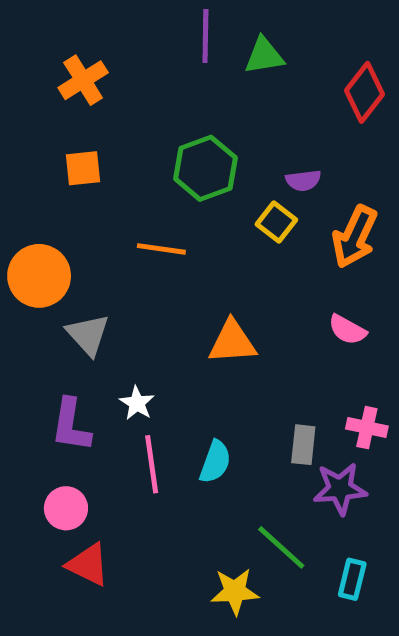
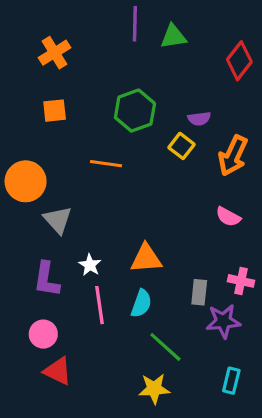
orange triangle: (232, 342) -> (146, 258), moved
green line: (281, 547) -> (165, 347), moved

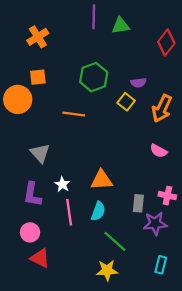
orange circle: (26, 181) -> (18, 99), moved

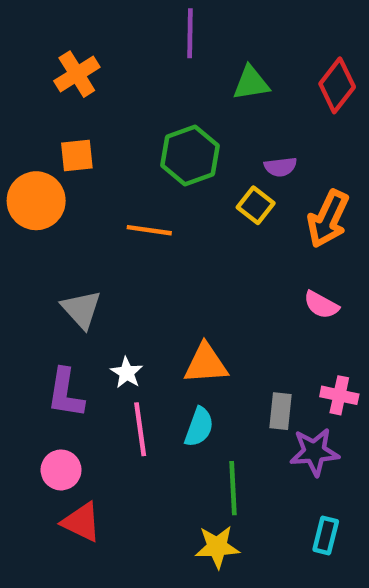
green triangle: (121, 26) -> (251, 83), moved
green line: (115, 241) -> (233, 488), turned 45

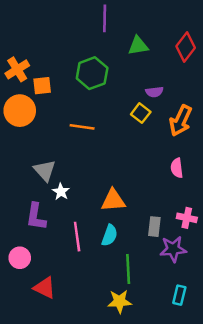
orange cross: (77, 74) -> (17, 69), moved
green hexagon: (190, 155) -> (92, 73), moved
pink semicircle: (321, 305) -> (177, 168), turned 54
white star: (127, 373) -> (61, 192), moved
pink circle: (61, 470) -> (20, 258), moved

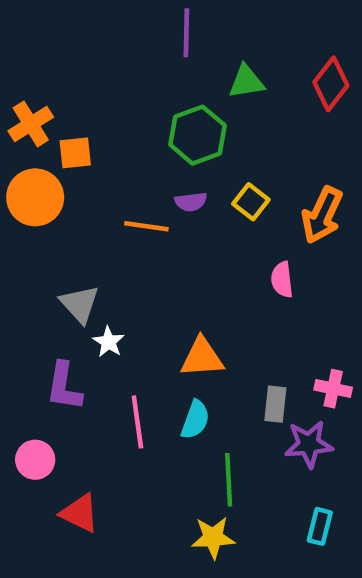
green hexagon: (92, 73) -> (197, 135), moved
purple semicircle: (154, 92) -> (191, 202), moved
pink semicircle: (177, 168) -> (282, 280), moved

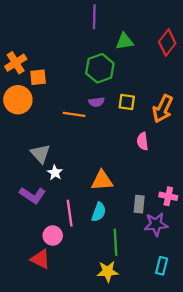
yellow square: (251, 202) -> (127, 102), turned -30
purple L-shape: (64, 386) -> (32, 195), turned -65
pink circle: (35, 460) -> (53, 236), moved

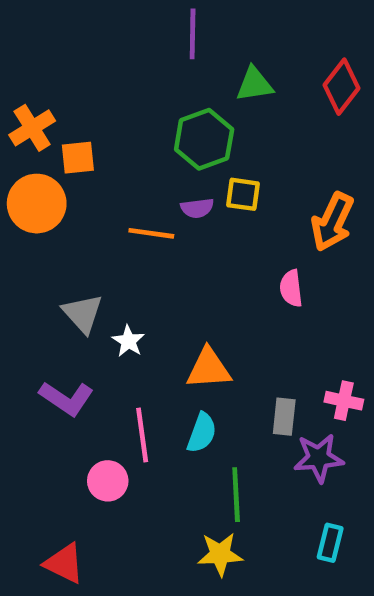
yellow square: (127, 102) -> (243, 194), moved
white star: (55, 173) -> (128, 341), moved
red triangle: (40, 259) -> (64, 563), moved

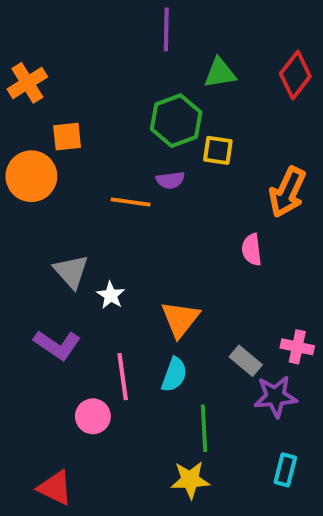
orange cross: (32, 128) -> (27, 83), moved
yellow square: (243, 194) -> (218, 150), moved
orange triangle: (209, 369) -> (180, 319), turned -48
gray rectangle: (284, 417) -> (246, 361), turned -56

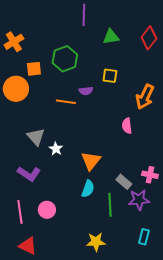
green hexagon: (176, 121) -> (65, 59), moved
pink line: (123, 377) -> (20, 212), moved
green line: (204, 428) -> (110, 205), moved

